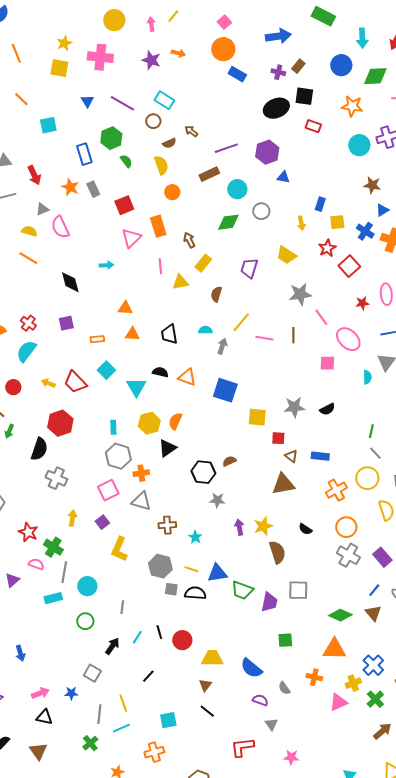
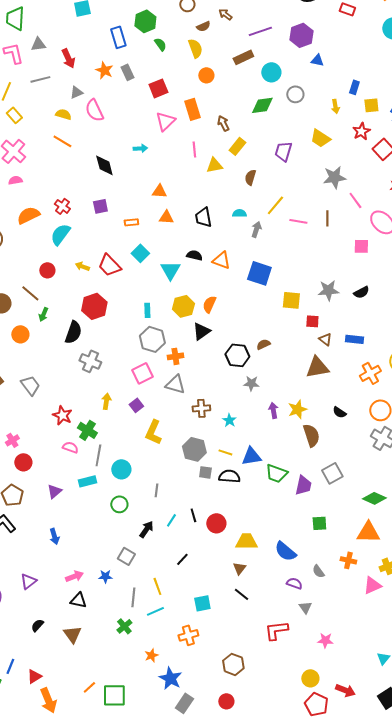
purple triangle: (12, 580) -> (54, 491), moved
gray square: (298, 590) -> (332, 473), turned -30

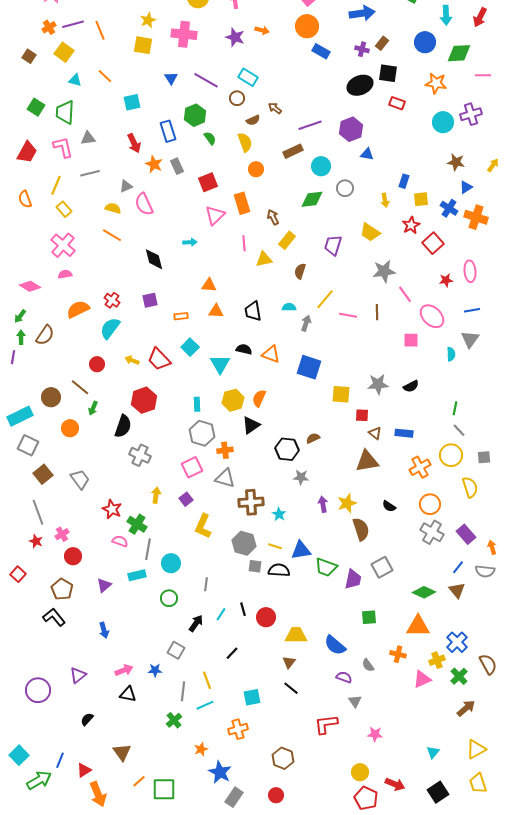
red arrow: (68, 58) -> (134, 143), moved
brown cross: (201, 408) -> (251, 502), size x1.4
brown triangle: (72, 634) -> (122, 752), moved

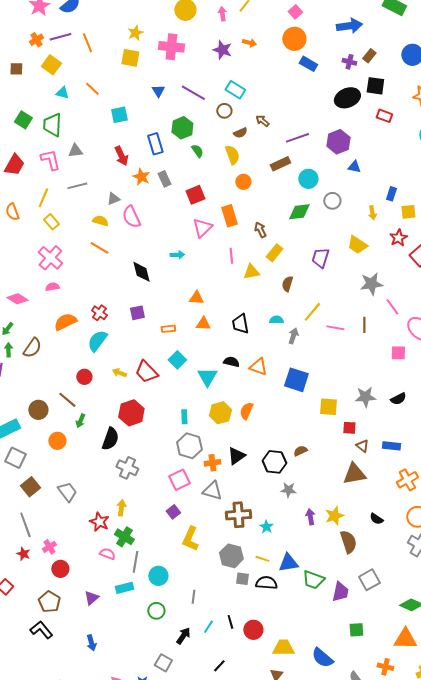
brown square: (29, 56) -> (16, 69), turned -32
black triangle: (251, 425) -> (236, 456), moved
yellow arrow: (156, 495) -> (121, 508), moved

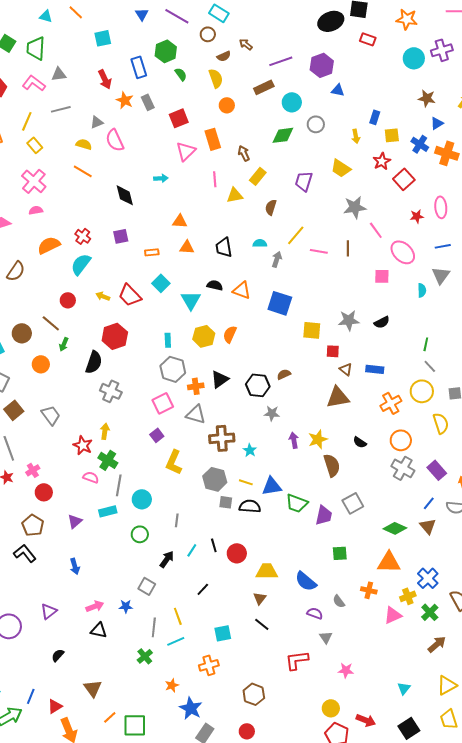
pink L-shape: (50, 160) -> (34, 83), turned -40

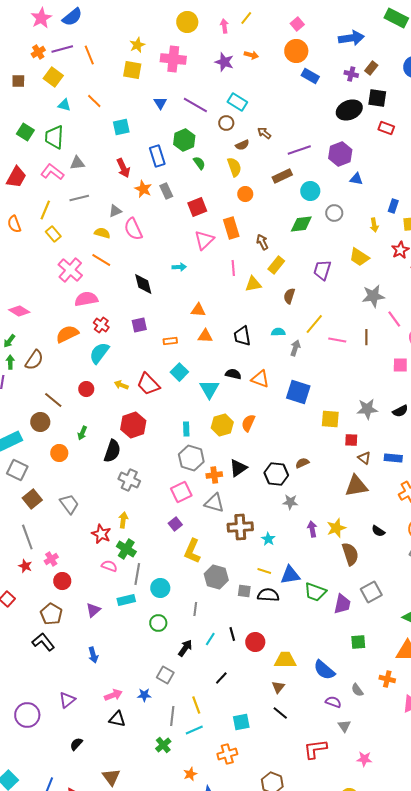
pink cross: (34, 181) -> (70, 270), moved
pink semicircle: (36, 210) -> (86, 299), moved, size x1.6
brown line: (51, 323) -> (53, 400), moved
gray hexagon: (215, 479) -> (216, 577), moved

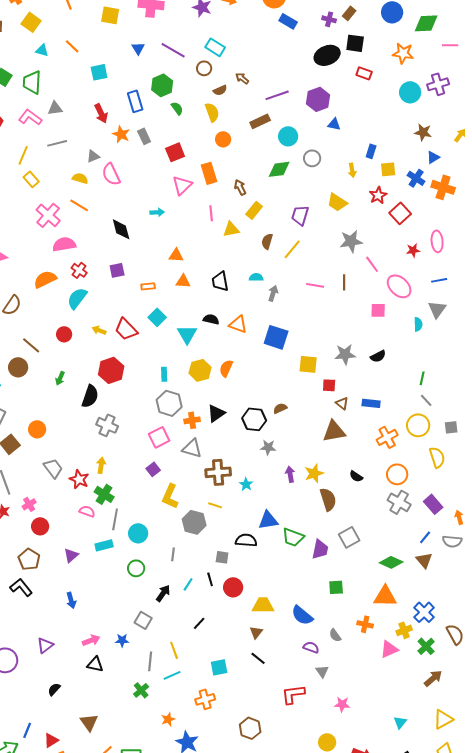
yellow line: (314, 324) -> (292, 249), moved
orange circle: (59, 453) -> (37, 429), moved
gray trapezoid: (69, 504) -> (53, 468), moved
yellow line: (264, 571) -> (215, 505), moved
gray square: (244, 591) -> (222, 557), moved

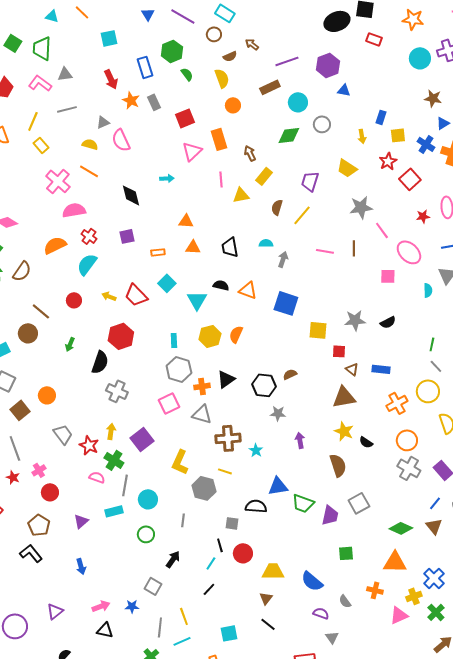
purple square: (153, 469) -> (142, 439), moved, size x1.6
yellow star: (314, 473) -> (344, 431), moved, turned -30
cyan line: (188, 584) -> (211, 563), moved

